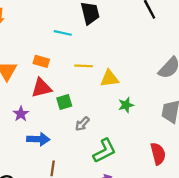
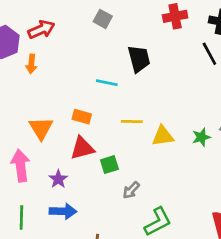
green star: (126, 105) -> (201, 137), moved
blue arrow: (38, 139) -> (63, 211), moved

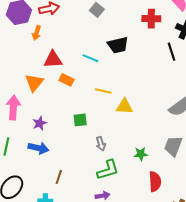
black trapezoid: (139, 59) -> (118, 45), turned 80
green star: (201, 137) -> (141, 154), moved
red triangle: (82, 148) -> (53, 60), moved
gray arrow: (131, 190) -> (101, 144), moved, turned -72

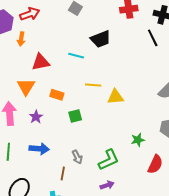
orange rectangle: (67, 80) -> (57, 95), moved
purple star: (40, 123) -> (36, 117), moved
gray arrow: (101, 144) -> (77, 157), moved
red semicircle: (155, 182) -> (155, 164), turned 36

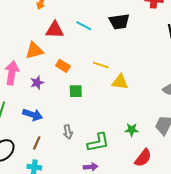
cyan line: (76, 56) -> (84, 26), moved
orange triangle: (26, 87) -> (34, 51), turned 30
brown line: (63, 173) -> (37, 143), moved

